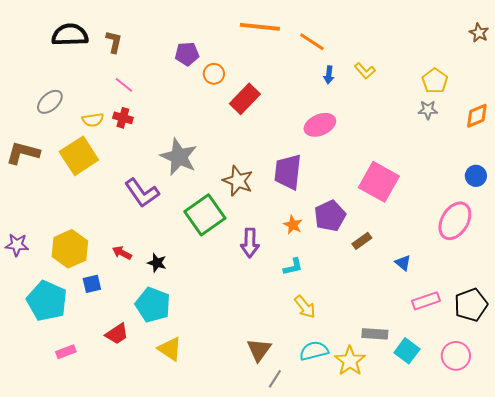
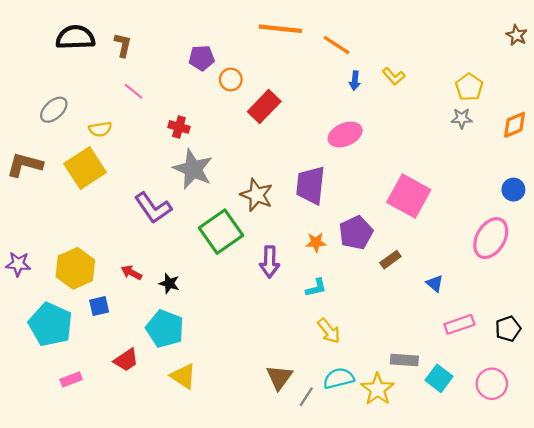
red cross: (123, 118) -> (179, 127), moved
orange star: (293, 225) -> (316, 242), turned -30
black pentagon: (471, 305) -> (508, 329), size x0.7
gray line: (275, 379) -> (306, 397), moved

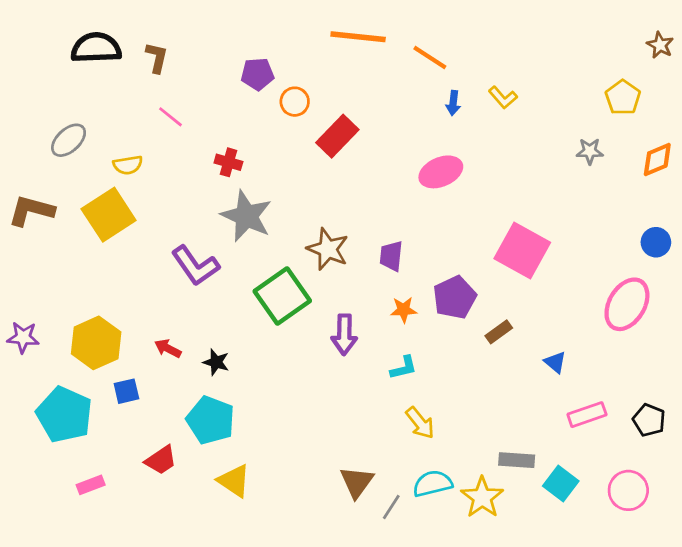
yellow pentagon: (469, 87) -> (623, 97), moved
purple trapezoid: (311, 185) -> (391, 256), moved, size x0.6
black pentagon: (508, 329) -> (649, 420), turned -30

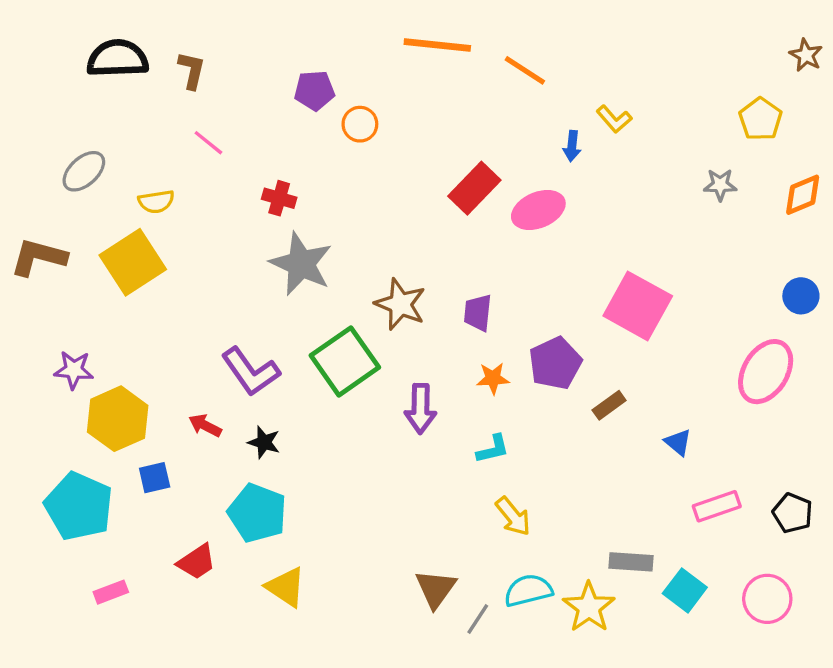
blue arrow: (453, 103) -> (572, 146), moved
red rectangle: (337, 136) -> (474, 188), moved
purple L-shape: (195, 266) -> (251, 372), moved
purple star: (23, 337) -> (74, 370), moved

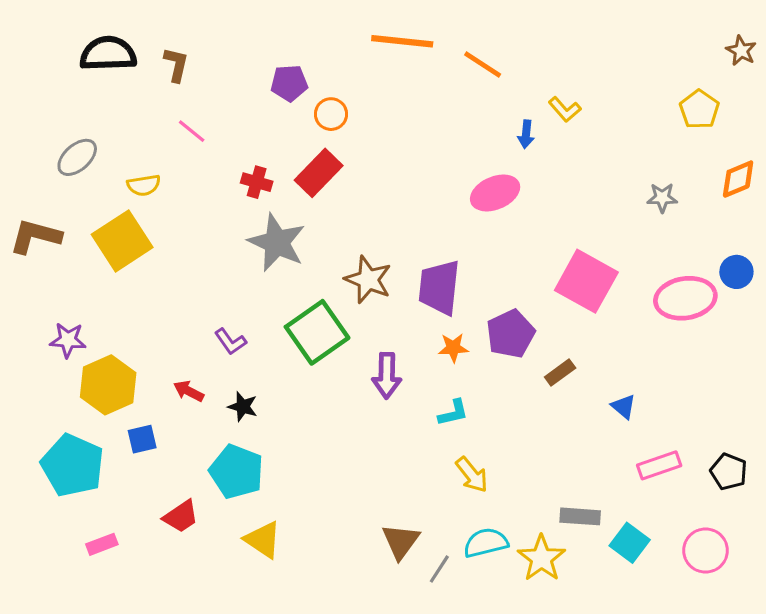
gray star: (720, 185) -> (662, 198), moved
red rectangle: (474, 188) -> (319, 173), moved
purple trapezoid: (478, 313) -> (439, 287), size x1.6
purple L-shape: (251, 372) -> (230, 342), size x0.6
pink ellipse: (766, 372) -> (685, 298), moved, turned 50

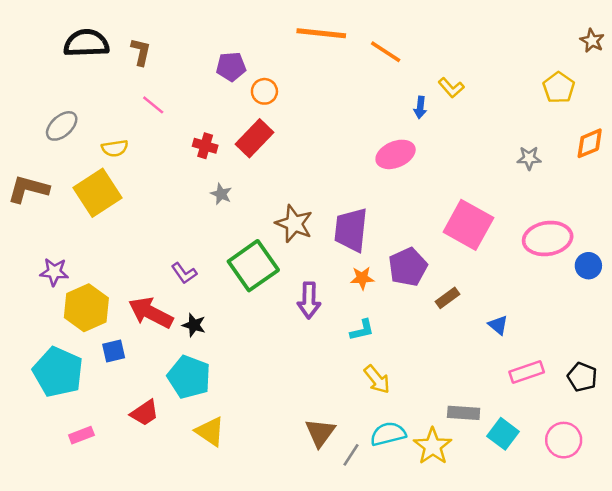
gray star: (277, 243) -> (221, 194), size x0.5
blue circle: (736, 272) -> (588, 266), moved
red arrow: (189, 391) -> (151, 313), size x1.8

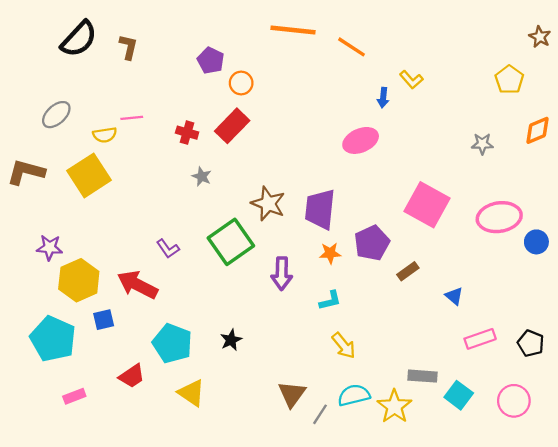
black semicircle: (86, 43) -> (79, 39), turned 135
purple pentagon: (231, 67) -> (211, 60), turned 30
pink line: (153, 105) -> (132, 118), moved, turned -45
black star: (194, 325) -> (231, 340), moved, turned 30

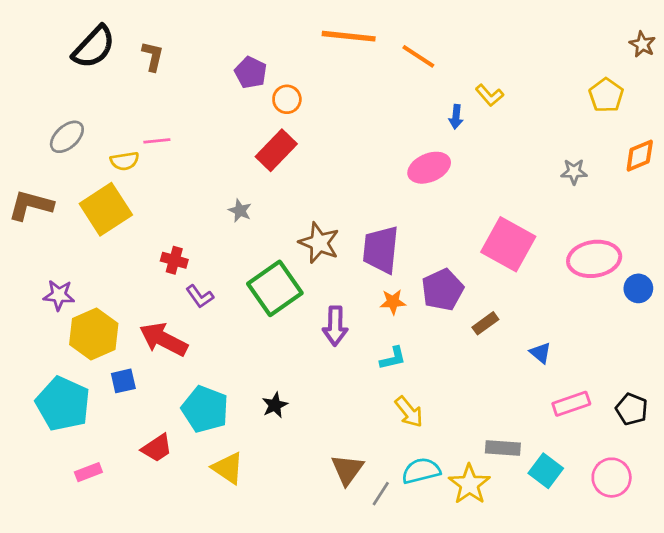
red cross: (187, 133) -> (174, 260), moved

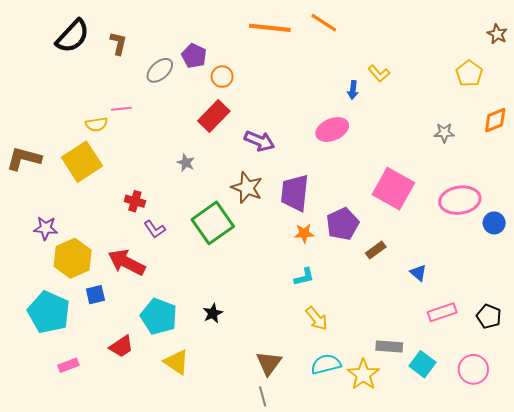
orange line: (418, 56) -> (324, 23), moved
gray ellipse: (67, 137) -> (160, 70), moved
purple arrow: (335, 326) -> (259, 141), moved, turned -68
gray line: (381, 494) -> (263, 396), moved, turned -48

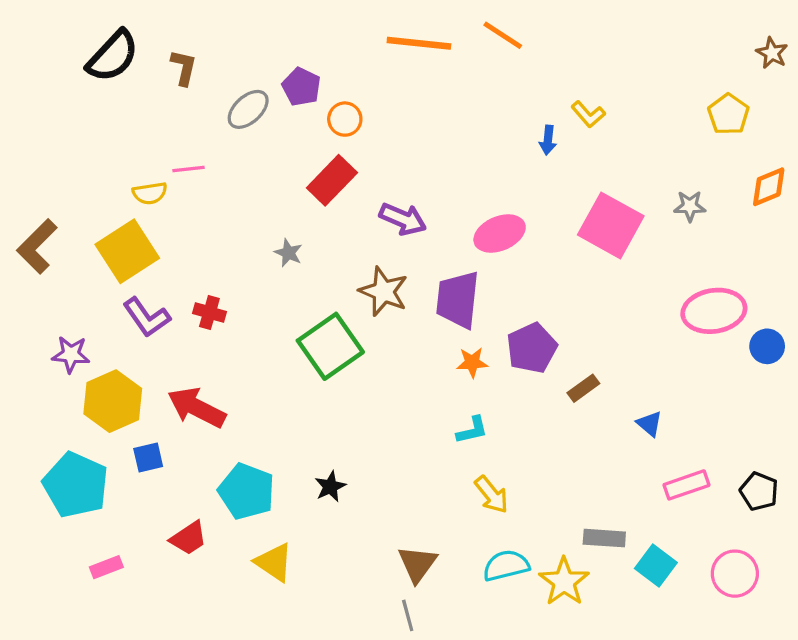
pink ellipse: (332, 130) -> (500, 234), moved
brown L-shape: (24, 159) -> (37, 246), turned -60
pink square: (393, 189) -> (611, 225), moved
purple L-shape: (155, 229) -> (147, 317), moved, size x1.4

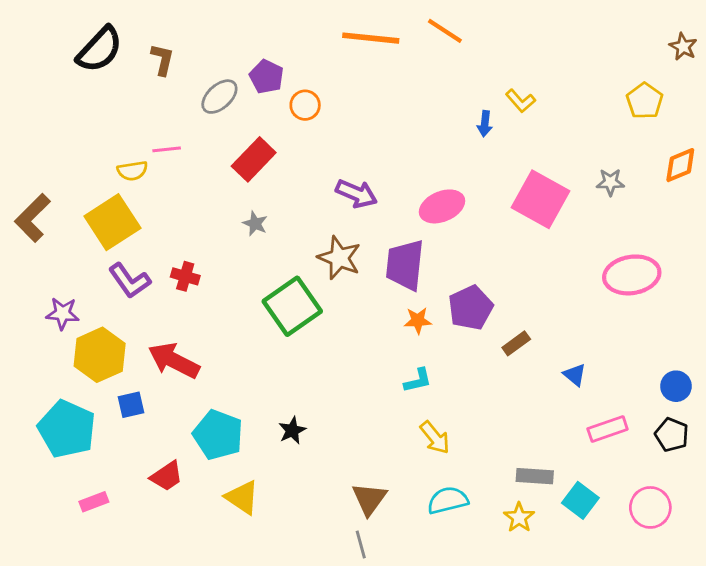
red rectangle: (332, 180) -> (254, 159), moved
blue circle: (767, 346) -> (676, 386), moved
yellow star: (564, 582) -> (519, 517), moved, size x0.7

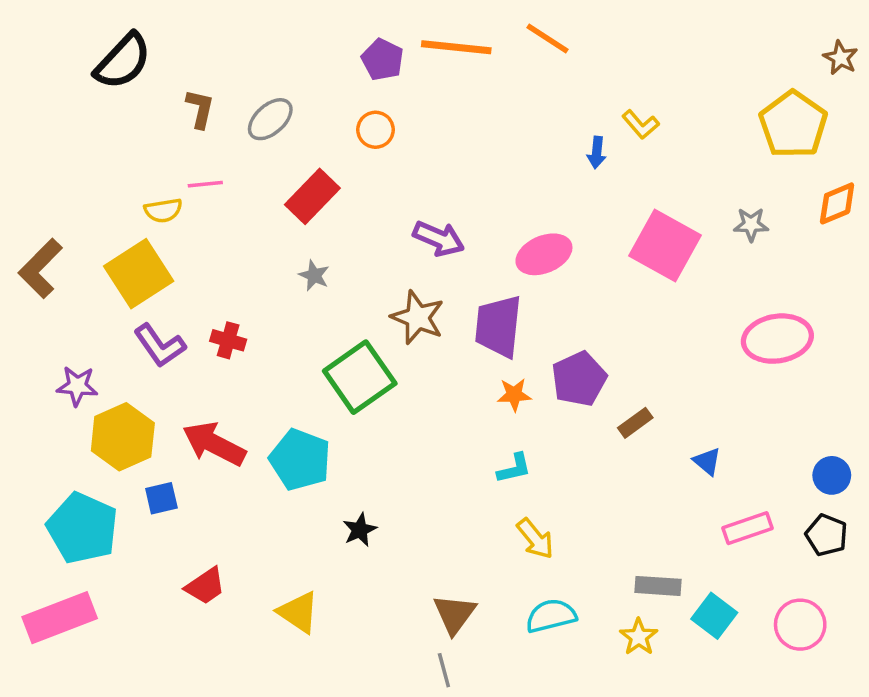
brown L-shape: (162, 59) -> (200, 109), moved
purple pentagon: (267, 77) -> (383, 60), moved
yellow pentagon: (645, 101) -> (793, 124), size x1.5
cyan pentagon: (218, 435) -> (300, 460), moved
pink rectangle: (94, 502) -> (60, 618), moved, size x2.0

